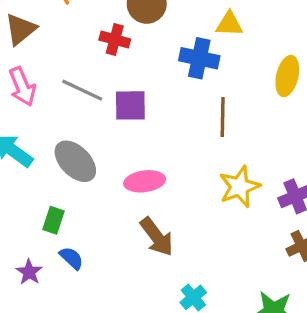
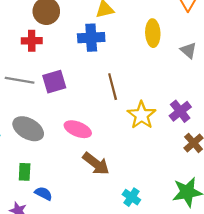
brown line: (223, 117) -> (113, 87), moved
pink ellipse: (145, 181) -> (78, 129), turned 45

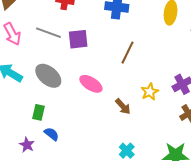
brown line: (113, 87) -> (128, 53), turned 30
yellow star: (142, 115) -> (150, 92), moved, size x0.7
brown arrow: (96, 164) -> (123, 106), moved, size x0.7

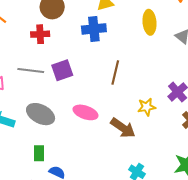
yellow star: (150, 92) -> (147, 107), turned 30
brown arrow: (123, 106) -> (123, 128), size x1.4

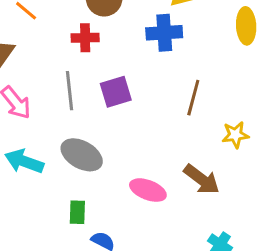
gray line: (31, 71) -> (70, 91), turned 75
yellow star: (147, 107) -> (235, 135), moved
pink ellipse: (85, 112) -> (148, 190), moved

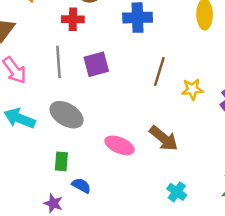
yellow star: (235, 135) -> (192, 89), moved

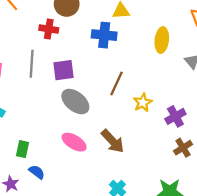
yellow star: (192, 89) -> (143, 103), turned -30
gray ellipse: (67, 115) -> (75, 102), moved

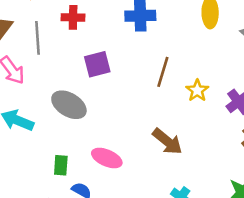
gray line: (32, 64) -> (37, 38), moved
gray ellipse: (75, 102) -> (69, 105), moved
pink ellipse: (74, 142) -> (107, 158), moved

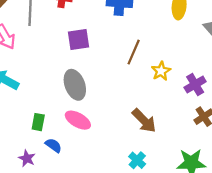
gray ellipse: (69, 105) -> (75, 85), moved, turned 32
brown arrow: (167, 141) -> (144, 121), moved

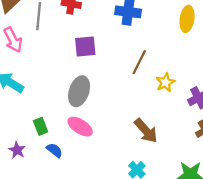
gray ellipse: (75, 85) -> (79, 91), turned 36
green rectangle: (38, 122) -> (41, 126), turned -35
purple star: (27, 158) -> (17, 150), moved

